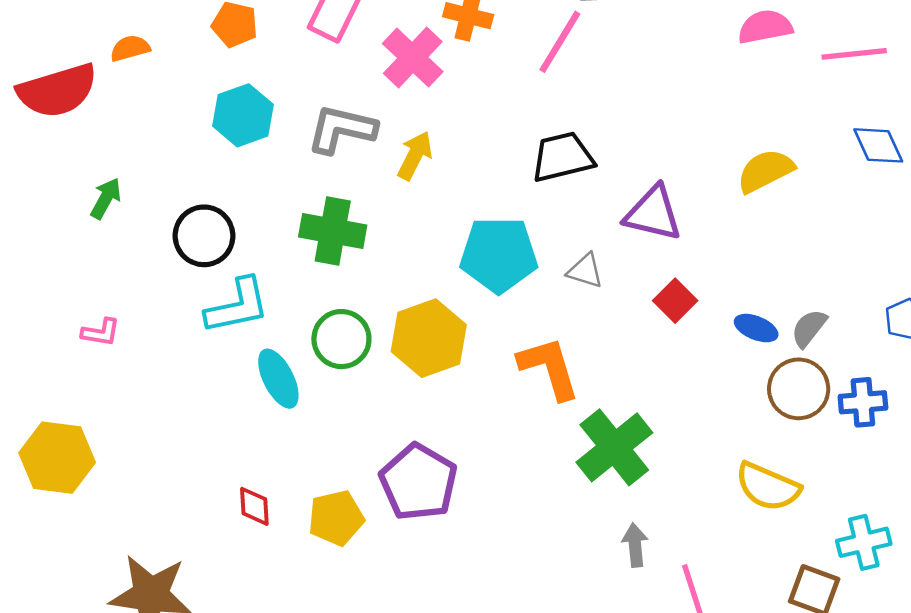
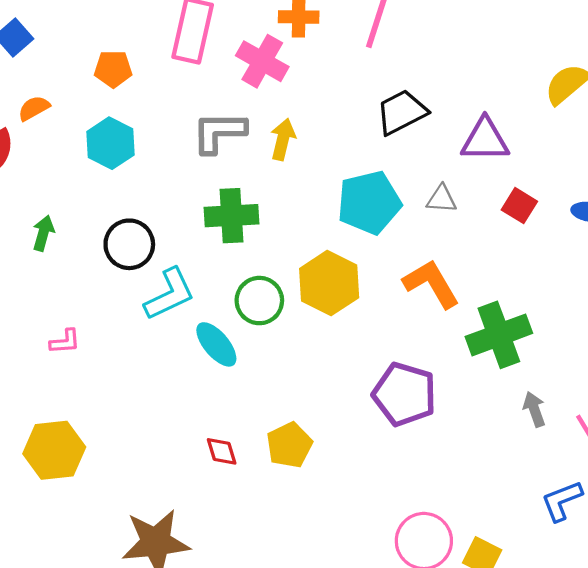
cyan hexagon: (243, 115) -> (110, 143), moved
green cross: (614, 447) -> (499, 335), turned 32
purple pentagon: (418, 482) -> (404, 394), moved

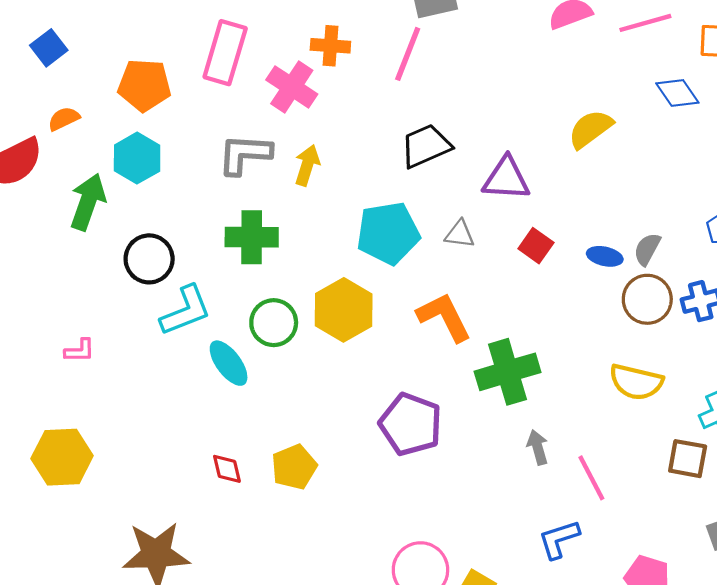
orange pentagon: (113, 69) -> (144, 85), size x1.4
green arrow: (43, 233) -> (88, 202), moved, size x1.6

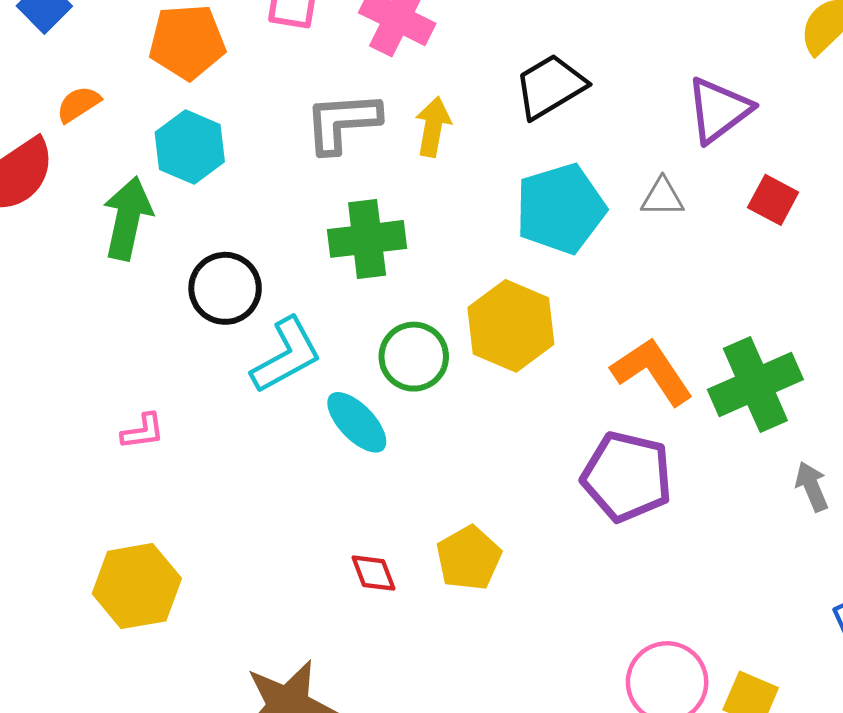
black trapezoid: (426, 146) -> (550, 86), moved
purple triangle: (506, 179) -> (719, 110), turned -33
orange L-shape: (444, 317) -> (652, 371), moved

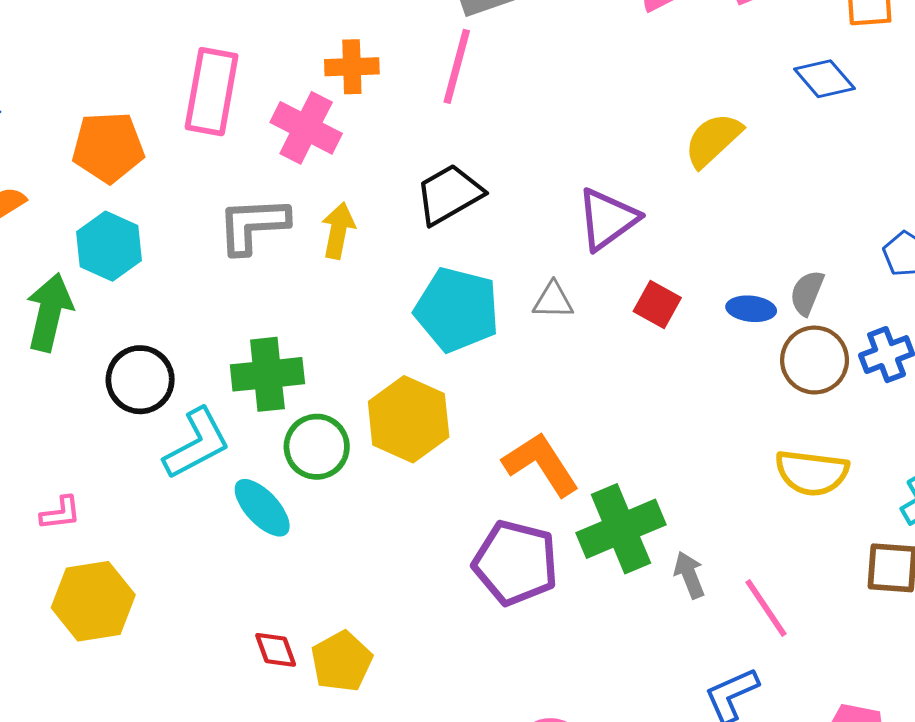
cyan pentagon: (560, 209) -> (457, 310), turned 30
green cross: (367, 239) -> (267, 374), moved
green cross: (755, 385) -> (621, 529), moved
yellow pentagon: (469, 558) -> (342, 661), moved
yellow hexagon: (137, 586) -> (93, 601), moved

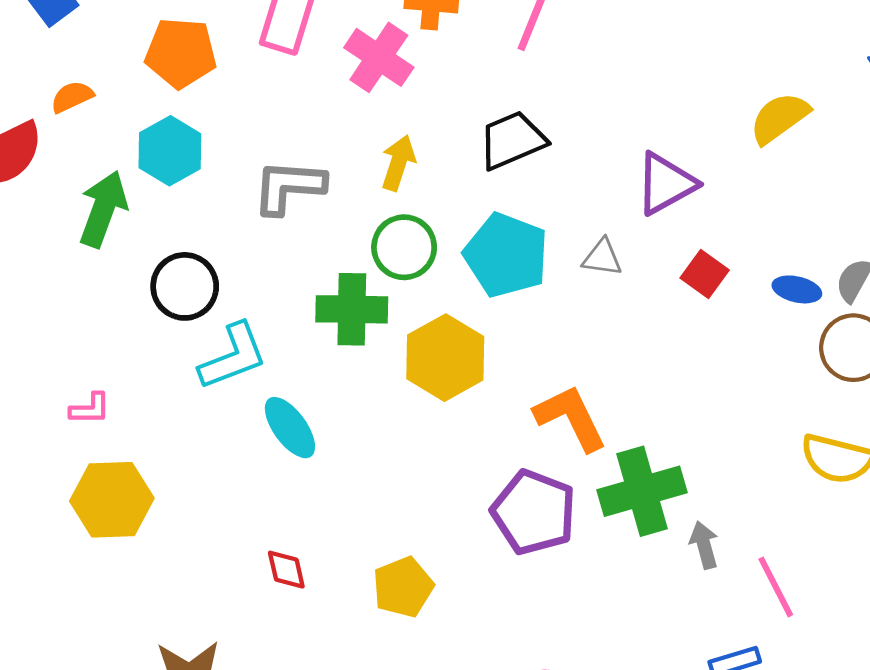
gray L-shape: (253, 225) -> (289, 187), moved
green cross: (267, 374) -> (352, 309), moved
green circle: (317, 447) -> (404, 247), moved
yellow pentagon: (342, 661) -> (403, 587), moved

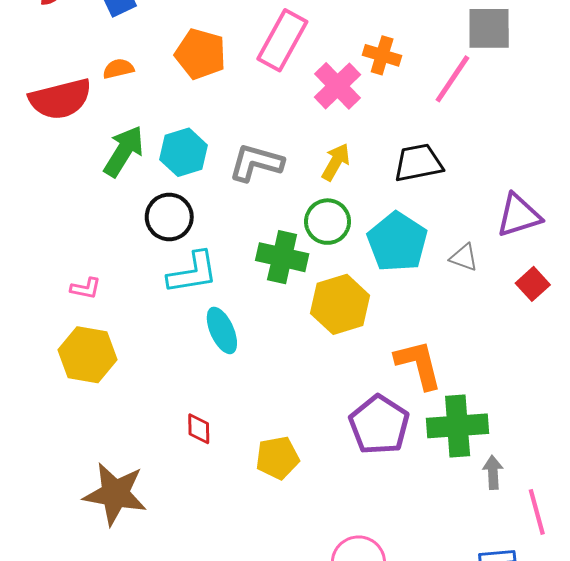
cyan hexagon: (170, 151) -> (183, 152), moved

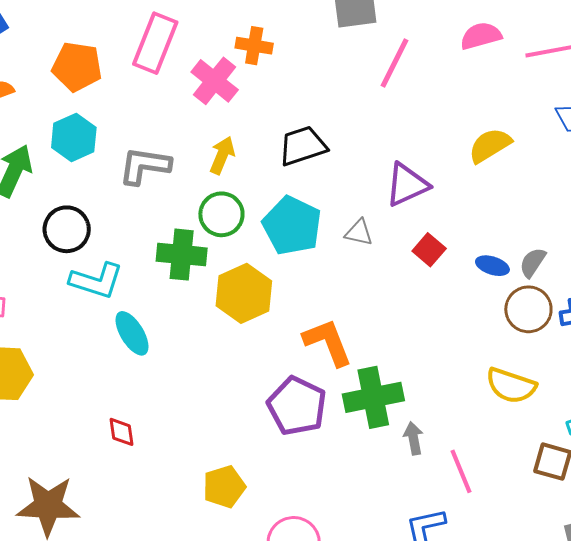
pink line: (452, 79) -> (395, 63), moved
cyan hexagon: (183, 152) -> (74, 138), moved
cyan L-shape: (193, 273) -> (96, 281), turned 34
yellow pentagon: (277, 458) -> (224, 487), moved

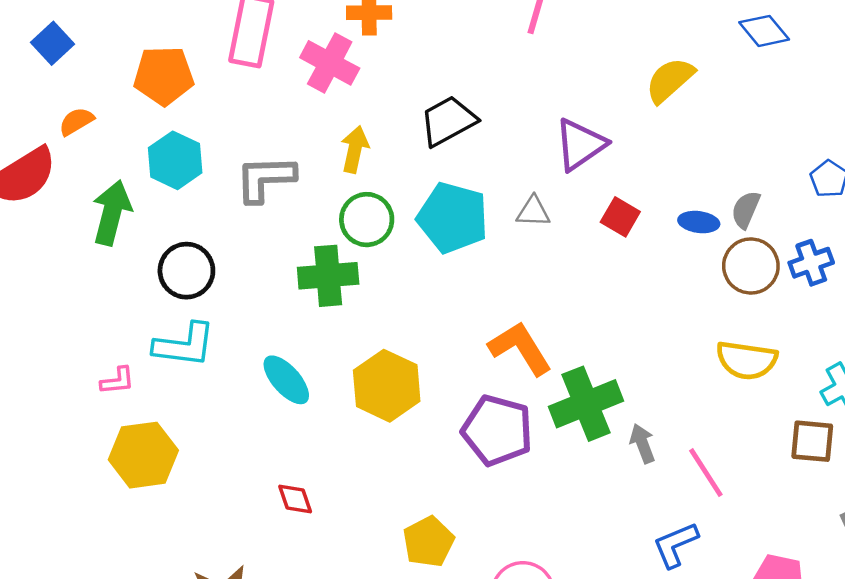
cyan L-shape: (96, 281) -> (184, 345), moved
yellow hexagon: (244, 293) -> (387, 386), moved

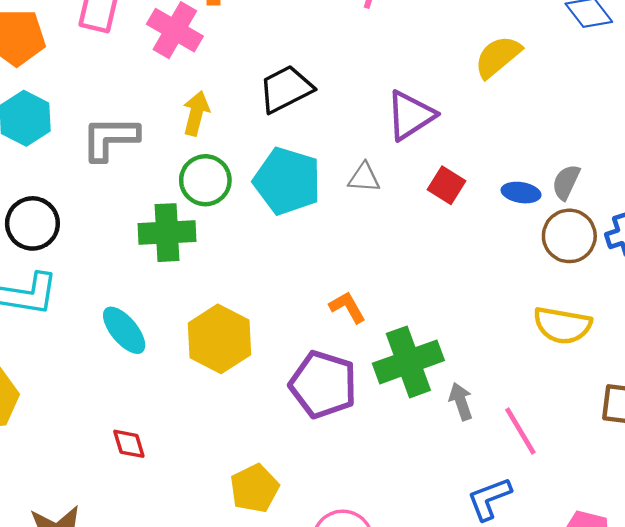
orange L-shape: (520, 348) -> (347, 307), size x0.6

